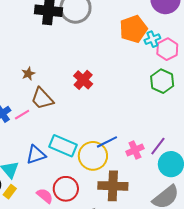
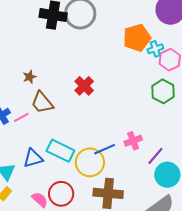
pink cross: (135, 150) -> (133, 141), moved

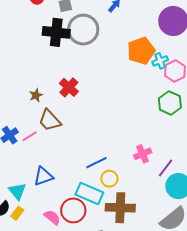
red cross: (84, 86) -> (69, 87), moved
blue line: (105, 149) -> (97, 163), moved
cyan rectangle: (60, 151) -> (89, 194), moved
yellow circle: (90, 162) -> (109, 179), moved, size x0.6

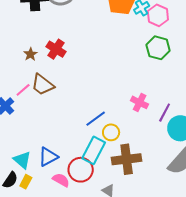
brown star: (36, 95) -> (30, 54), moved
pink line: (30, 136) -> (23, 90), moved
pink cross: (143, 154) -> (140, 102), turned -30
blue triangle: (43, 176) -> (48, 157), moved
cyan rectangle: (89, 194) -> (94, 150), turned -76

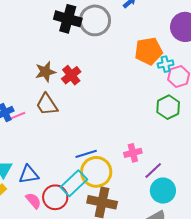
brown star: (30, 54) -> (45, 72), size x1.5
pink line: (23, 90) -> (18, 116), moved
pink cross: (140, 102) -> (133, 153), turned 30
yellow circle: (111, 132) -> (96, 172), size x1.8

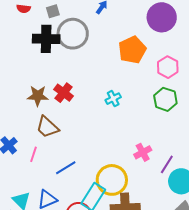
cyan cross: (166, 64) -> (113, 99), moved
brown star: (45, 72) -> (38, 96), turned 30
pink line: (18, 116) -> (33, 154), moved, turned -35
blue line: (86, 154) -> (66, 168), moved

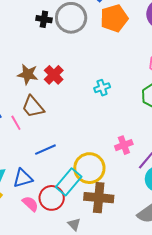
black cross: (46, 39) -> (44, 19), size x0.6
orange pentagon: (132, 50) -> (114, 18), moved
pink line: (33, 154) -> (16, 123), moved, turned -56

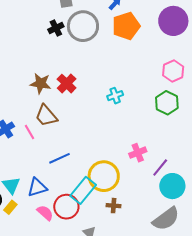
black cross: (44, 19) -> (56, 28), turned -35
brown cross: (99, 198) -> (114, 206), size x0.5

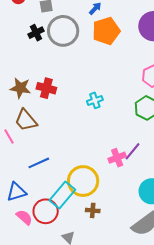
red cross: (67, 84) -> (46, 88), turned -30
purple line: (160, 168) -> (132, 151), moved

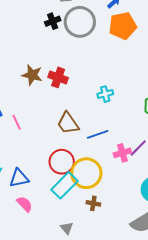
brown trapezoid: (26, 120) -> (68, 123), moved
blue line: (39, 163) -> (98, 134), moved
red circle: (46, 211) -> (62, 162), moved

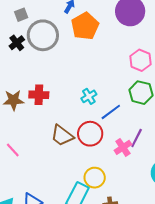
blue line: (98, 134) -> (111, 112), moved
red circle: (62, 162) -> (90, 134), moved
yellow circle: (86, 173) -> (95, 178), size x0.7

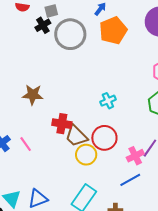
black cross: (17, 43) -> (43, 25), moved
red cross: (39, 95) -> (62, 124), moved
blue line: (111, 112) -> (130, 180), moved
yellow circle: (95, 178) -> (86, 155), moved

